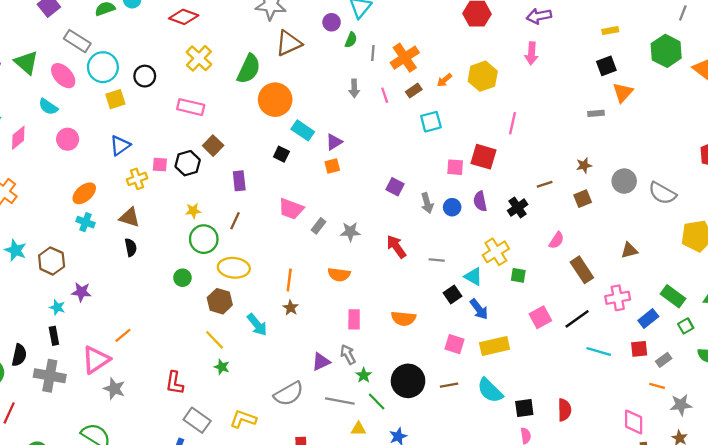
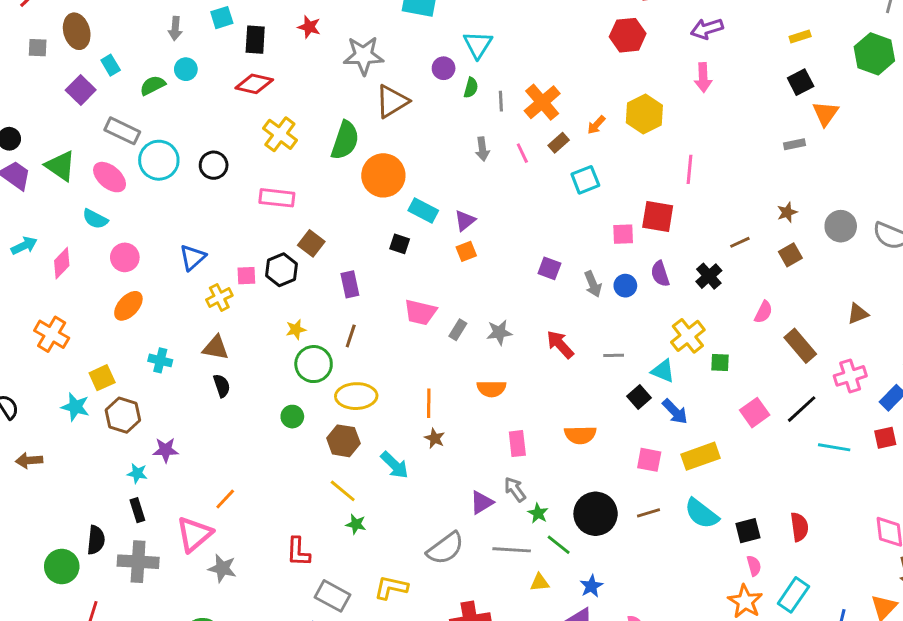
yellow square: (115, 99) -> (102, 378), moved
orange ellipse: (84, 193) -> (128, 306), moved

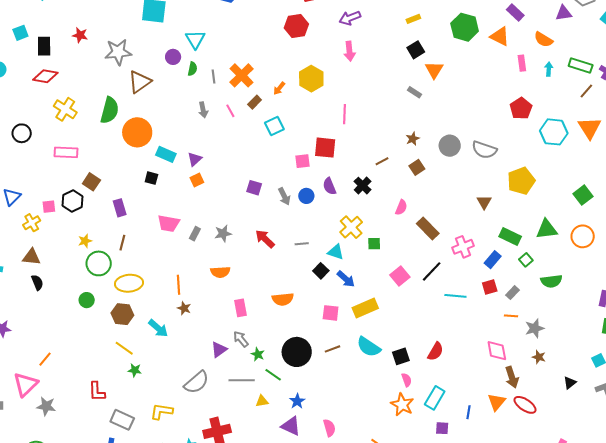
gray rectangle: (794, 144) -> (414, 92), turned 48
brown triangle: (858, 314) -> (484, 202), moved, turned -35
red semicircle: (799, 527) -> (436, 351), turned 42

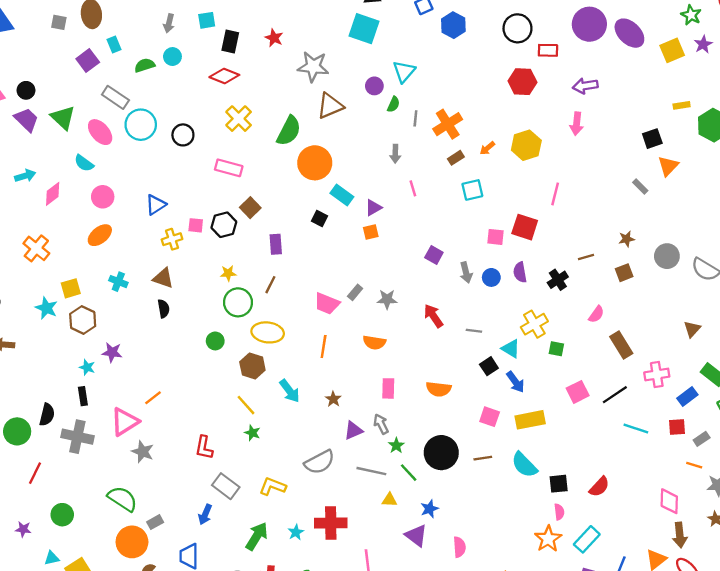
yellow rectangle: (413, 19) -> (682, 105), moved
pink line: (230, 111) -> (413, 188), moved
pink trapezoid: (169, 223) -> (327, 304), moved
brown star: (184, 308) -> (333, 399), moved

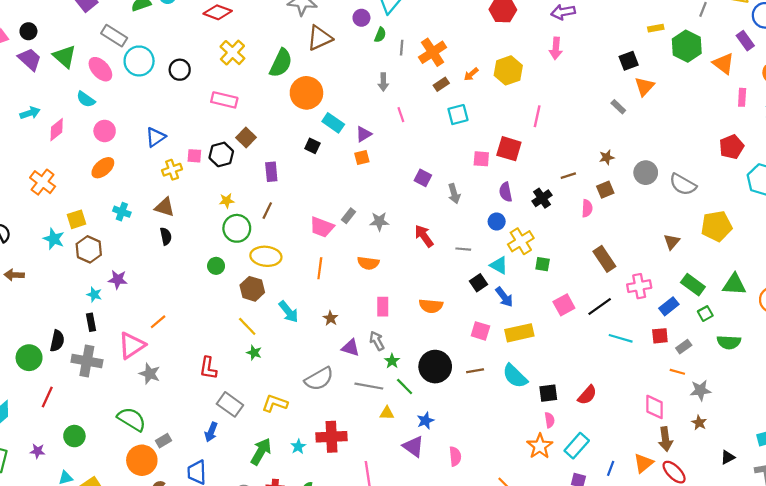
blue circle: (491, 277) -> (497, 222), moved
pink semicircle: (596, 314) -> (587, 208), moved, turned -30
purple triangle: (353, 430) -> (351, 348), turned 42

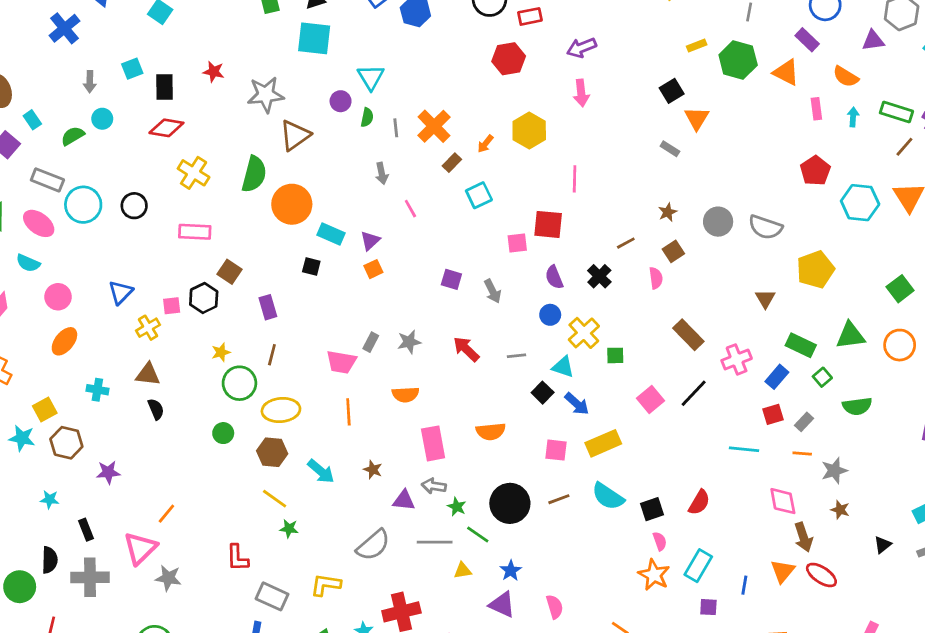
cyan star: (94, 294) -> (50, 500), moved
pink rectangle: (383, 307) -> (433, 443), size x1.4
cyan line: (621, 338) -> (744, 449), moved
gray arrow: (377, 341) -> (434, 486), turned -42

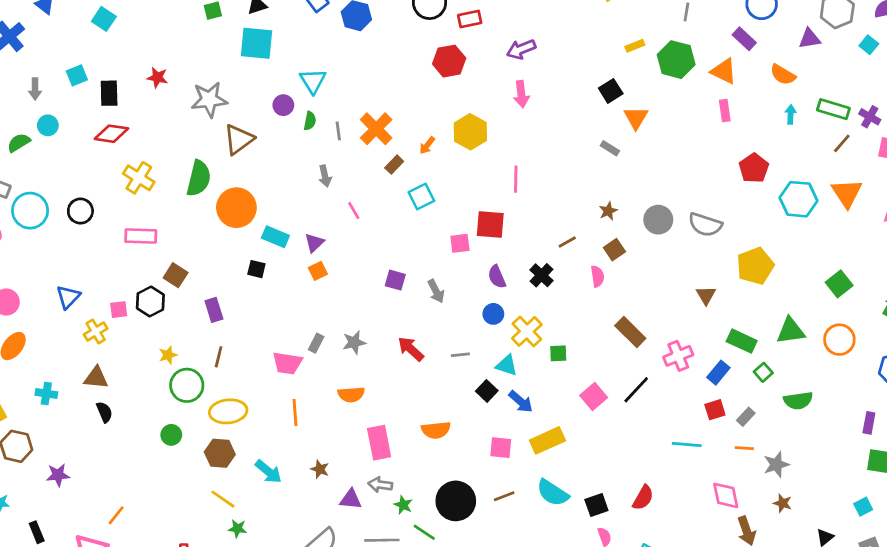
pink rectangle: (816, 109) -> (725, 111), moved

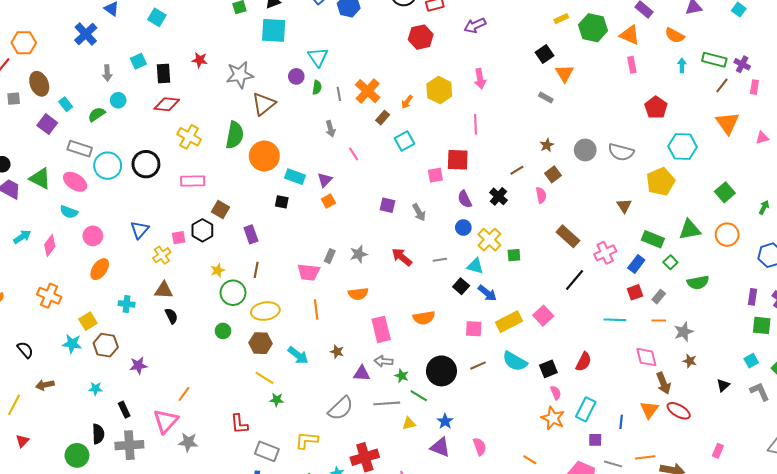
pink arrow: (521, 94) -> (480, 79), moved
cyan hexagon: (799, 199) -> (683, 147), moved
black circle: (80, 211) -> (146, 164), size x1.4
pink square: (594, 396) -> (543, 316), moved

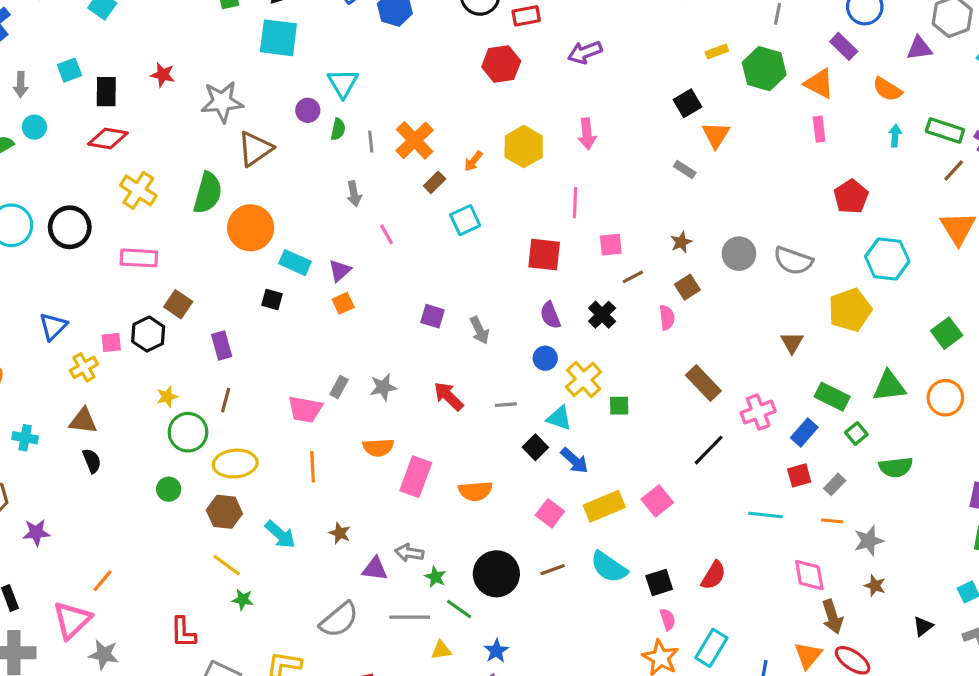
pink square: (435, 175) -> (611, 245), moved
pink rectangle: (381, 329) -> (416, 477), moved, turned 30
pink square: (474, 329) -> (550, 513), turned 30

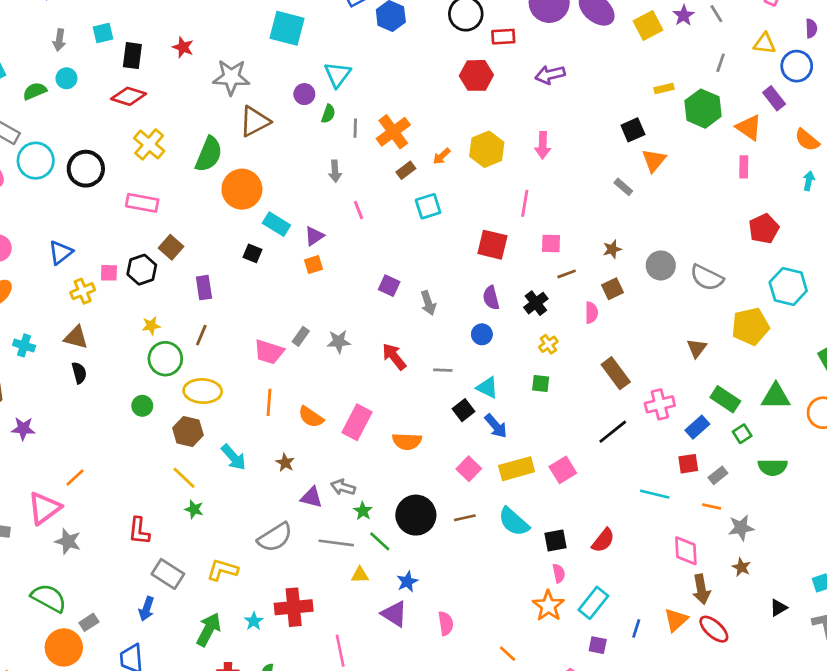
yellow cross: (584, 379) -> (548, 344), moved, size x0.6
orange semicircle: (378, 447) -> (311, 417), moved, turned 30

